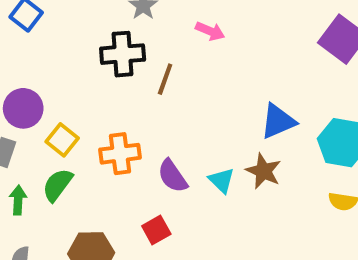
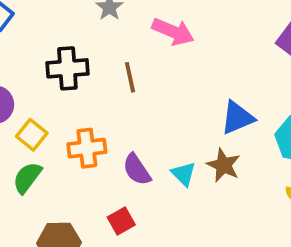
pink arrow: (210, 31) -> (173, 32), size x1.5
black cross: (123, 54) -> (67, 68), moved
brown line: (165, 79) -> (130, 77), turned -32

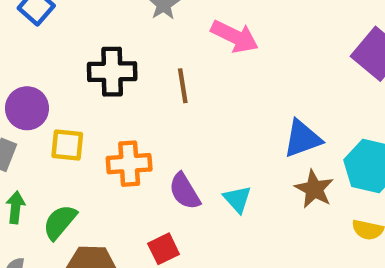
yellow square: (32, 135) -> (67, 145), turned -36
brown star: (223, 165) -> (314, 189), moved
green semicircle: (27, 178) -> (60, 222), moved

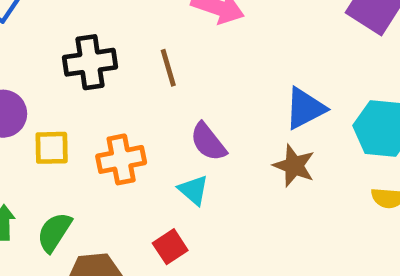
brown star: (314, 189) -> (294, 166), moved
purple semicircle: (185, 191) -> (208, 142), moved
cyan triangle: (237, 199) -> (193, 190), moved

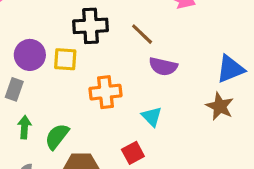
brown line: (168, 68) -> (142, 34), turned -35
purple semicircle: (208, 142) -> (163, 66), moved, turned -44
yellow square: (52, 148) -> (65, 59), moved

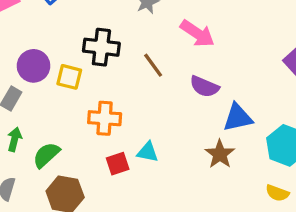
purple semicircle: (163, 66) -> (204, 87), moved
cyan triangle: (152, 117) -> (148, 152), turned -45
red square: (133, 153) -> (118, 164), moved

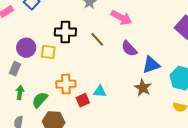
purple semicircle: (204, 87) -> (129, 49), turned 30
orange cross: (105, 118) -> (66, 84), moved

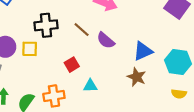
purple semicircle: (129, 49) -> (106, 40), moved
orange cross: (66, 84) -> (54, 96), moved
red square: (83, 100) -> (72, 65), moved

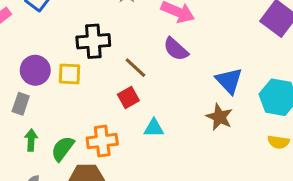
brown line: (82, 30) -> (135, 68), moved
purple semicircle: (106, 40) -> (176, 49), moved
blue triangle: (143, 51) -> (229, 81), turned -50

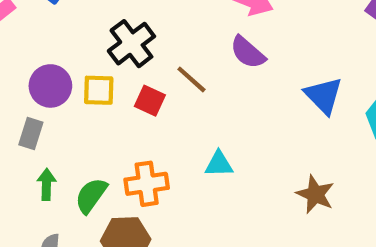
black cross: (93, 41) -> (131, 44), turned -32
red square: (128, 97) -> (150, 101), moved, turned -35
brown star: (219, 117) -> (315, 194), moved

